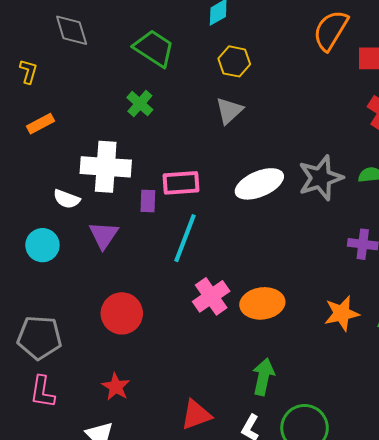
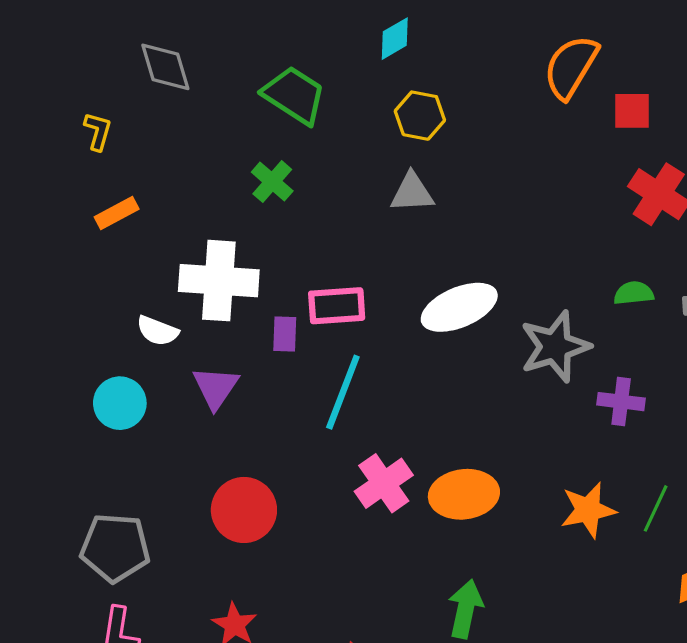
gray triangle: (229, 111) -> (412, 193), turned 40
gray star: (321, 178) -> (555, 347), moved

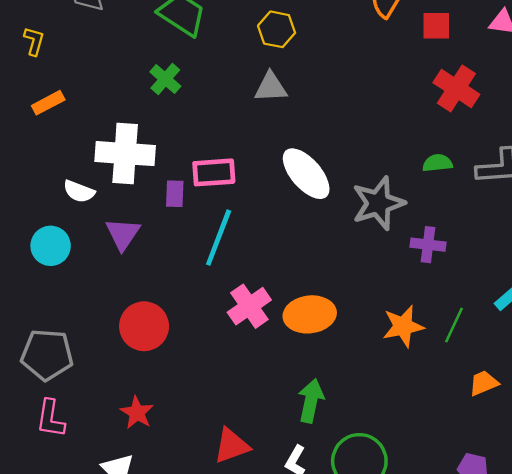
white ellipse: (459, 307) -> (306, 174), turned 72

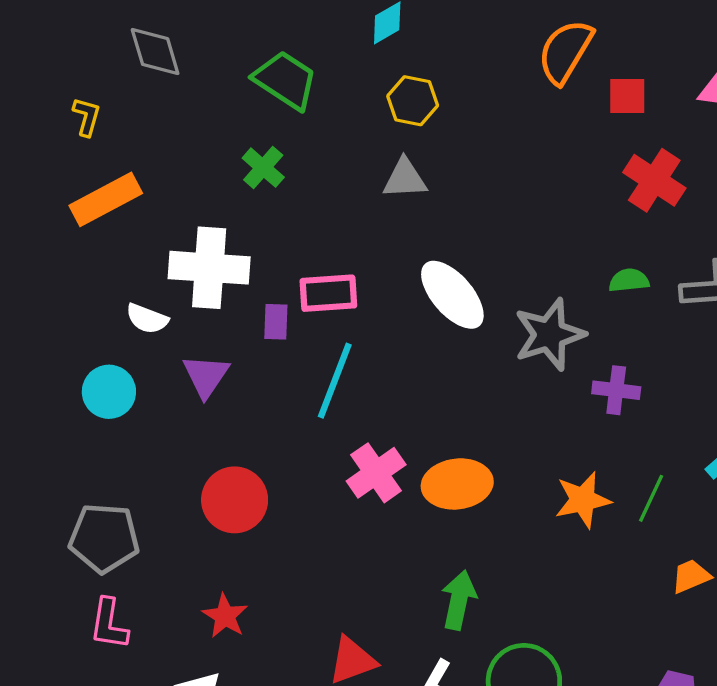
orange rectangle: (48, 103) -> (106, 199), size x1.6

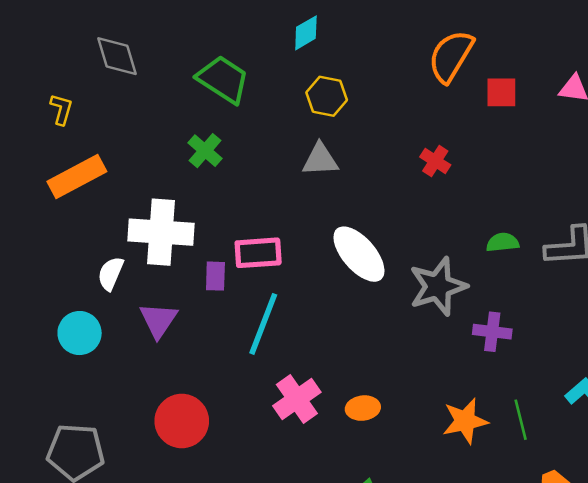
red cross: (654, 180) -> (435, 161), moved, size x0.6
white semicircle: (147, 319) -> (111, 273), turned 92
orange ellipse: (457, 484) -> (363, 408), size x0.6
green line: (651, 498) -> (521, 420), turned -39

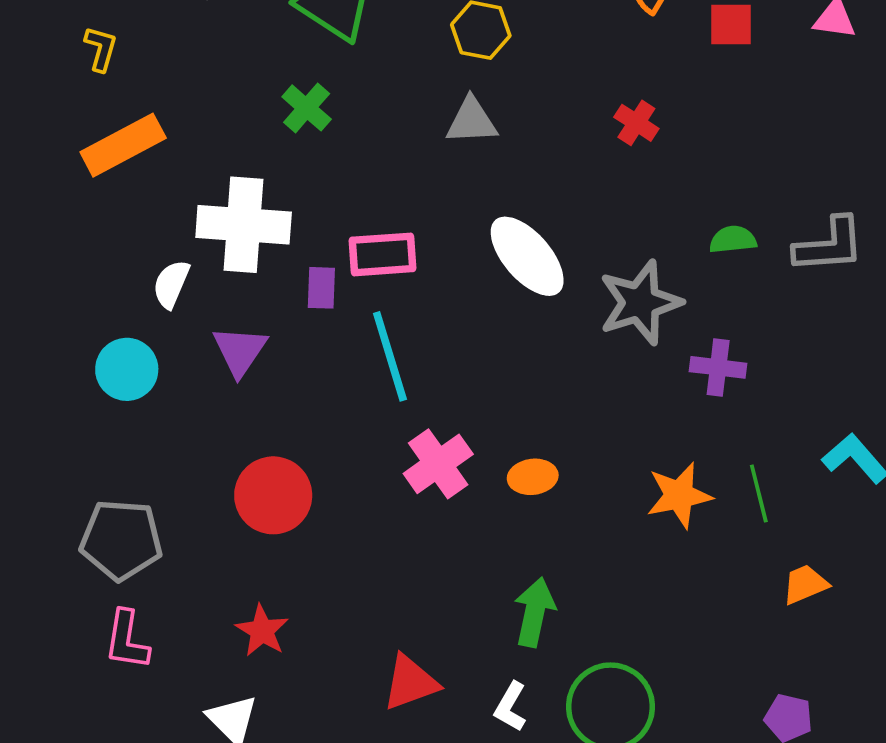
cyan line: (263, 324) -> (390, 356), turned -38

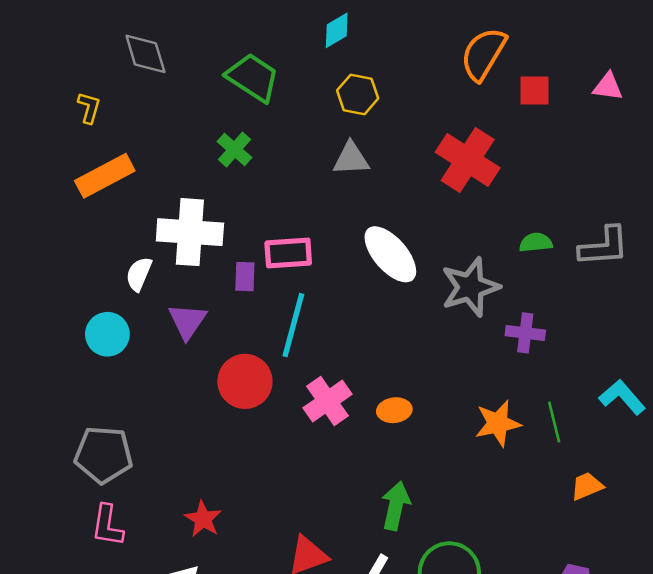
red cross: (636, 123) -> (468, 160), size x2.0
cyan line: (390, 356) -> (293, 325), turned 32
red circle: (273, 495) -> (245, 381), moved

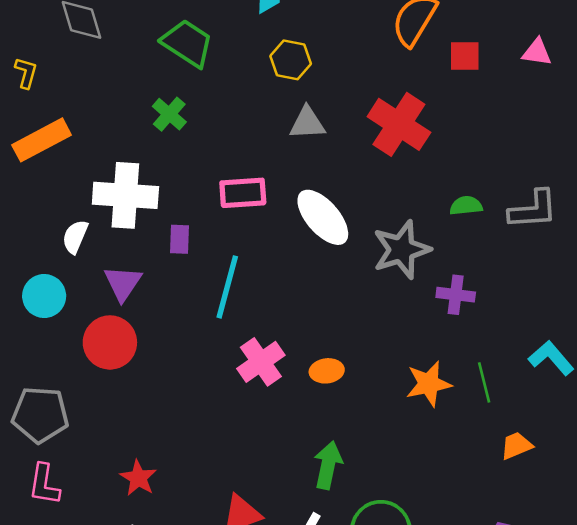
gray triangle: (351, 159) -> (307, 123), moved
pink rectangle: (288, 253) -> (243, 193), moved
red circle: (245, 381) -> (110, 342), moved

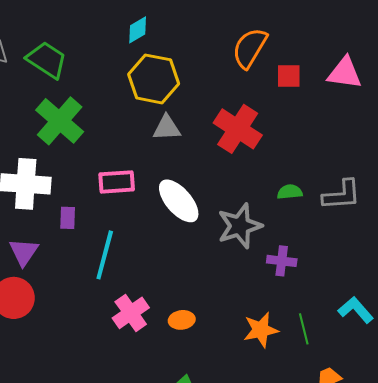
green trapezoid: (187, 43) -> (47, 60), moved
pink triangle: (537, 52) -> (345, 73), size x1.5
yellow hexagon: (291, 60) -> (154, 79), size x1.6
green cross: (169, 114) -> (60, 121), size x1.8

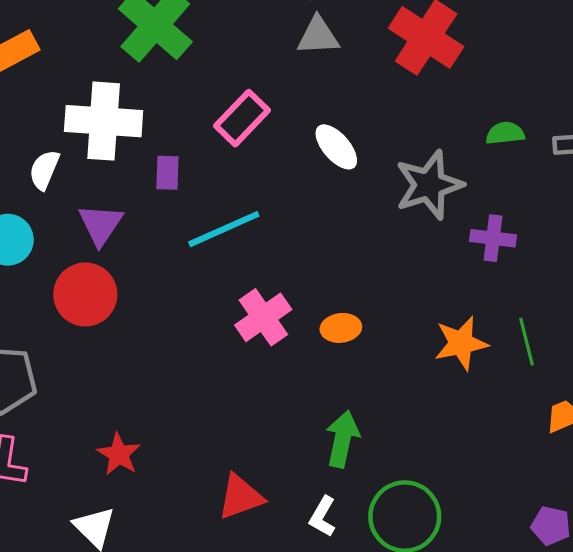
pink rectangle: (117, 182) -> (242, 118), turned -42
white ellipse: (179, 201) -> (336, 147), size x0.7
cyan line: (105, 255) -> (224, 229), turned 51

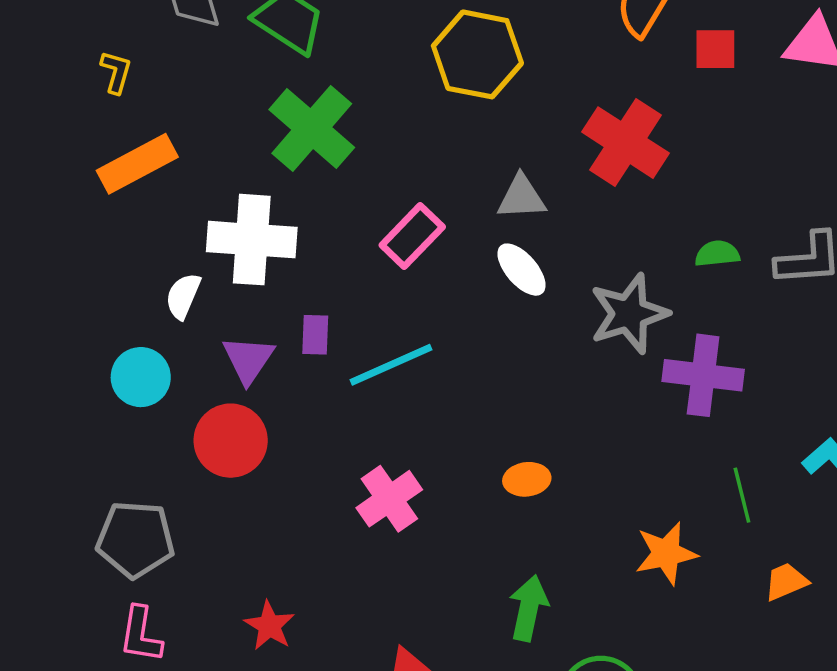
gray triangle: (318, 36) -> (522, 197), moved
purple rectangle: (167, 173) -> (315, 335), moved
purple cross: (493, 238) -> (703, 375), size x1.5
pink cross: (263, 317) -> (389, 499), moved
orange star: (461, 343) -> (666, 553), moved

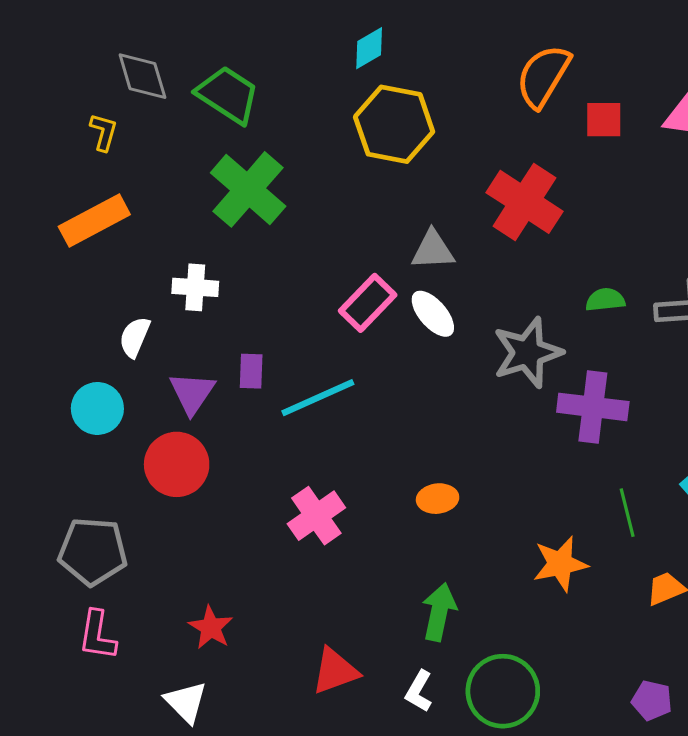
yellow L-shape: (116, 72) -> (104, 132), moved
pink rectangle: (412, 236) -> (368, 303), moved
white cross: (252, 240) -> (195, 287), size x0.6

